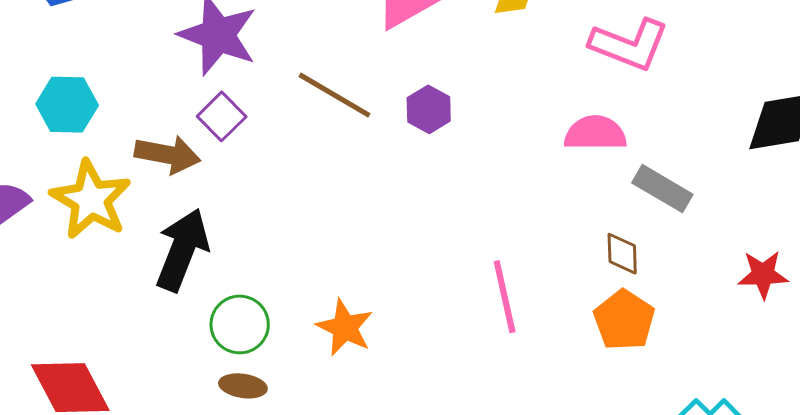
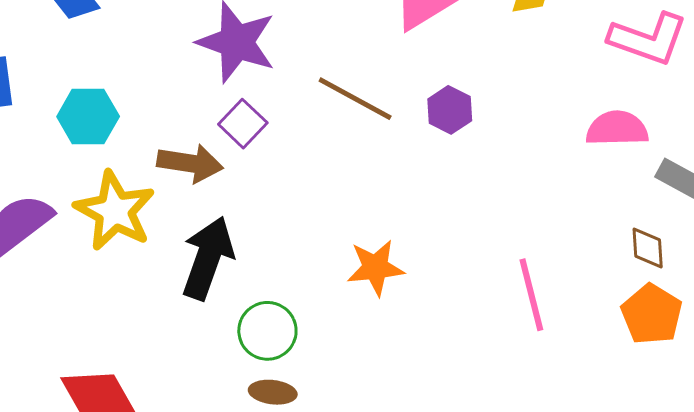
orange star: (345, 328) -> (375, 268), moved, turned -30

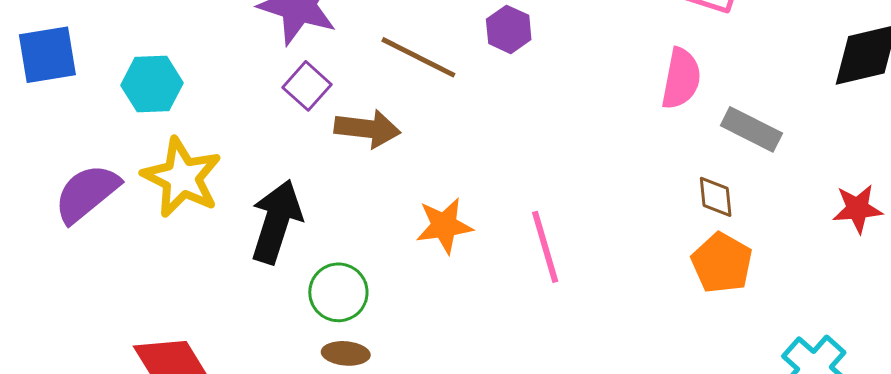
purple hexagon: (450, 110) -> (509, 29), moved
pink semicircle: (617, 128) -> (681, 79), turned 104
brown arrow: (190, 163) -> (367, 129), moved
pink line: (531, 295) -> (545, 247), moved

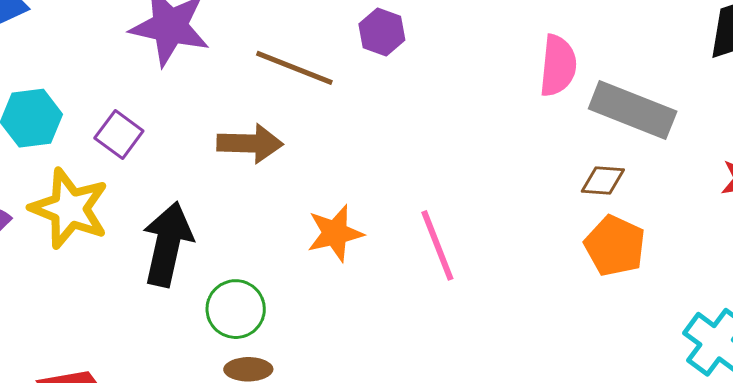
purple square: (307, 86) -> (119, 135), moved
gray rectangle: (751, 129) -> (633, 110), size x1.4
brown diamond: (716, 197) -> (603, 181), turned -75

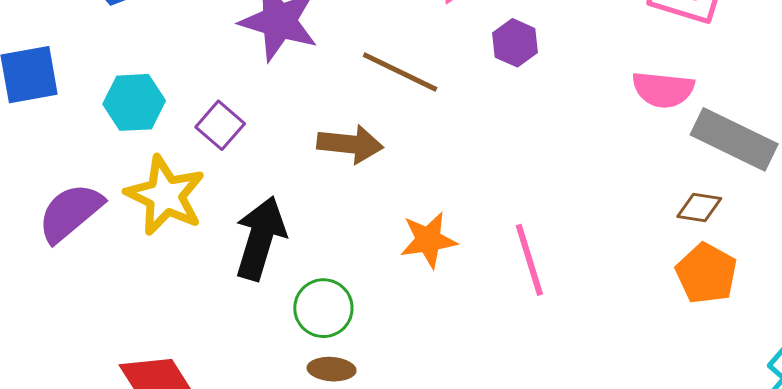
purple hexagon: (382, 32) -> (515, 43), moved
pink semicircle: (558, 66) -> (663, 90), turned 86

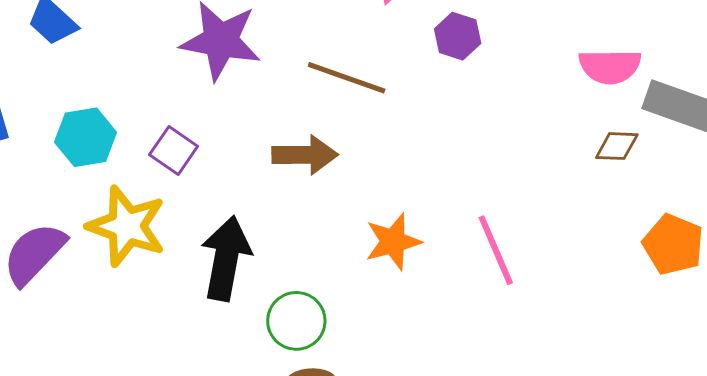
brown diamond: (699, 207) -> (617, 146), moved

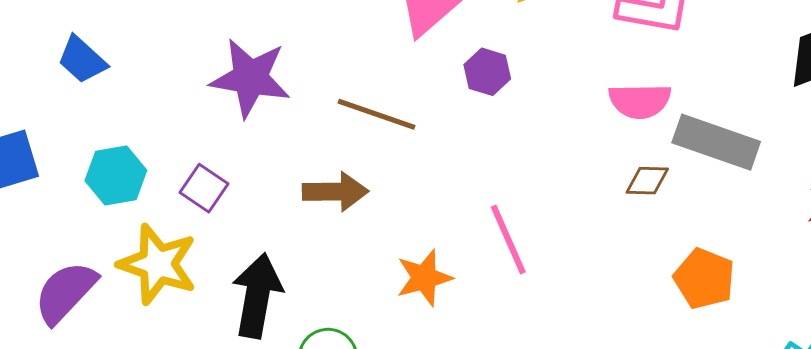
pink line: (496, 250) -> (508, 239), moved

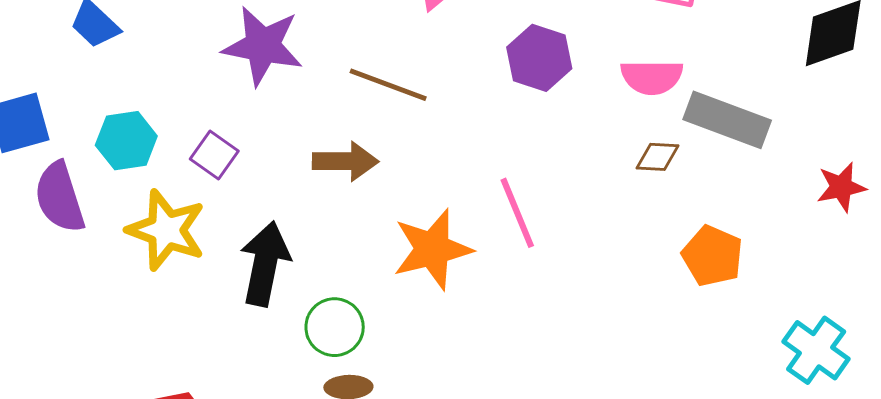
purple hexagon: (487, 72) -> (539, 58), moved, size x1.4
orange star: (424, 278) -> (432, 249), size x1.4
purple semicircle: (65, 292) -> (60, 197), moved, turned -62

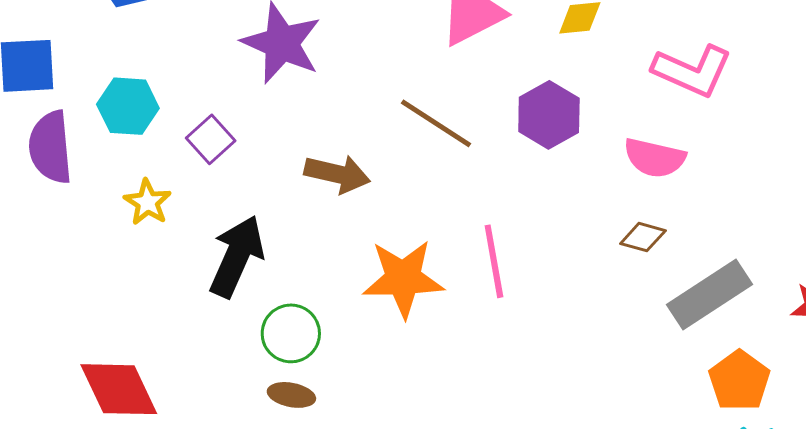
brown line: (388, 85) -> (436, 123), moved
gray rectangle: (727, 120) -> (710, 294), moved, turned -66
yellow star: (166, 230) -> (148, 202), size x0.6
orange pentagon: (712, 256) -> (739, 381), moved

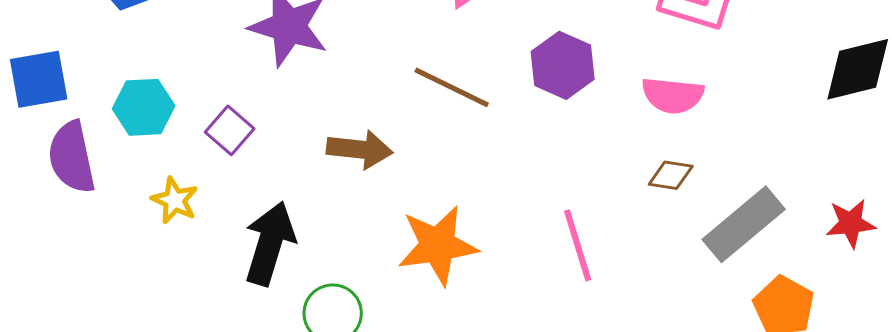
pink line: (494, 261) -> (578, 245), moved

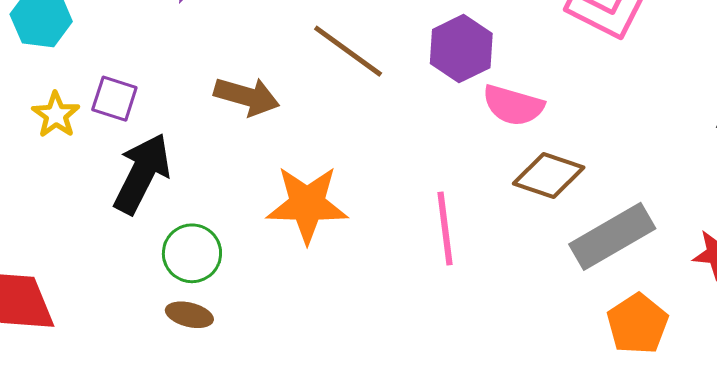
pink semicircle: (673, 95) -> (513, 105), moved
purple square: (230, 130) -> (114, 99), moved, turned -33
brown diamond: (671, 175) -> (549, 175), size x1.5

